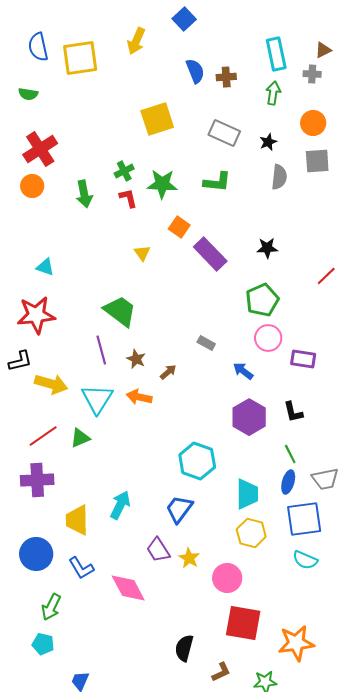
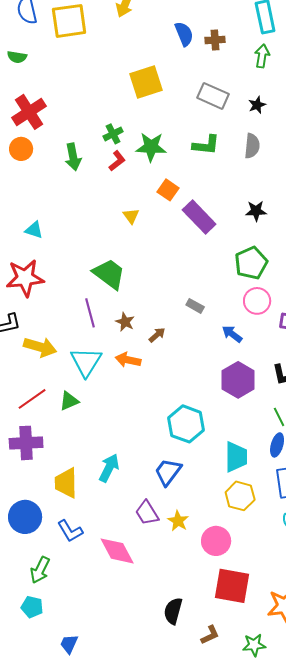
gray semicircle: (279, 177) -> (252, 146), moved
red L-shape: (128, 198) -> (117, 161), turned 65

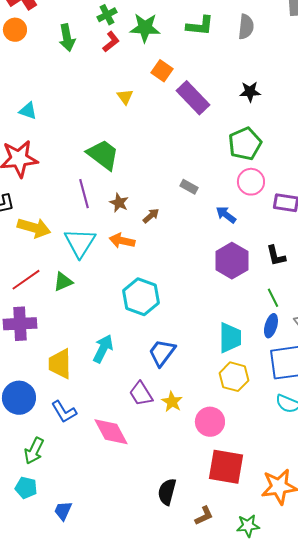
cyan hexagon: (186, 424) -> (141, 297), moved
blue trapezoid: (69, 644) -> (63, 511), moved

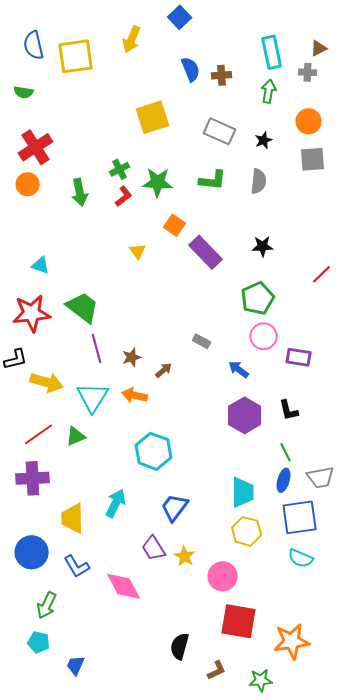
green trapezoid: (103, 155) -> (83, 307), moved
brown star: (119, 203) -> (132, 357), turned 30

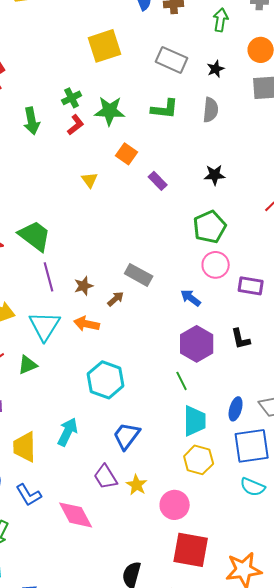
purple rectangle: (206, 252) -> (158, 181), size x0.6
gray rectangle: (202, 341) -> (139, 275), moved, size x1.5
green line: (286, 452) -> (182, 381), moved

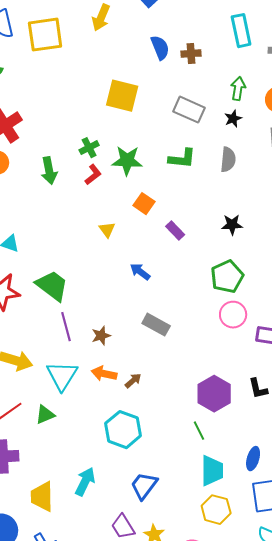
green arrow: (221, 20) -> (238, 89), moved
yellow square: (105, 46) -> (122, 96), turned 32
blue arrow: (191, 298) -> (140, 272), moved
brown arrow: (116, 299) -> (133, 381), moved

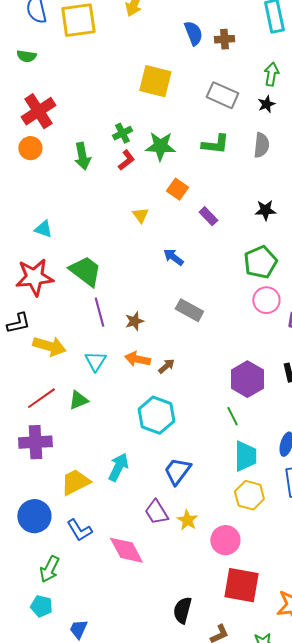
cyan triangle: (62, 376) -> (95, 361), size x0.7
yellow trapezoid: (42, 497) -> (75, 482), turned 64

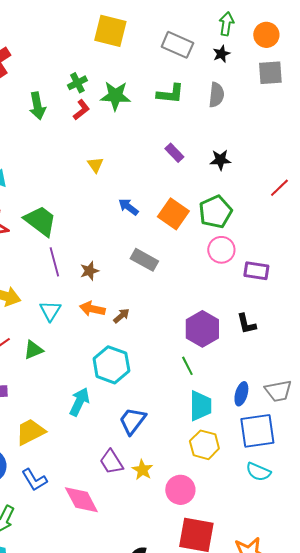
orange square: (177, 189) -> (173, 214), moved, size x1.4
purple rectangle: (208, 216) -> (174, 153), moved
cyan arrow: (118, 467) -> (79, 402), moved

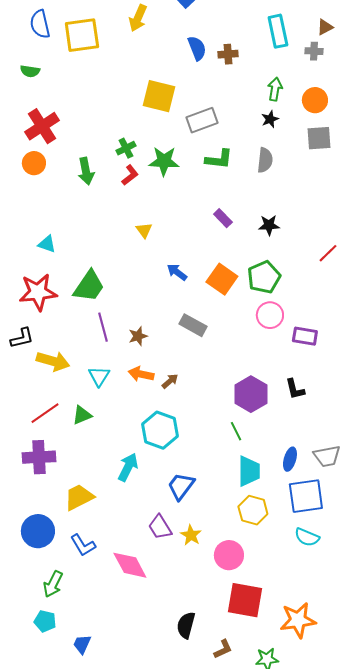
gray rectangle: (177, 45) -> (202, 120), moved, turned -44
green trapezoid: (40, 221) -> (89, 286), turned 87

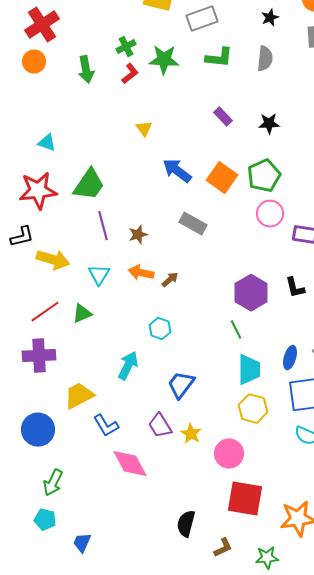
blue arrow: (177, 272) -> (177, 171), size x1.4
cyan hexagon: (160, 430) -> (160, 329), size x0.6
blue L-shape: (83, 545) -> (106, 426), moved

